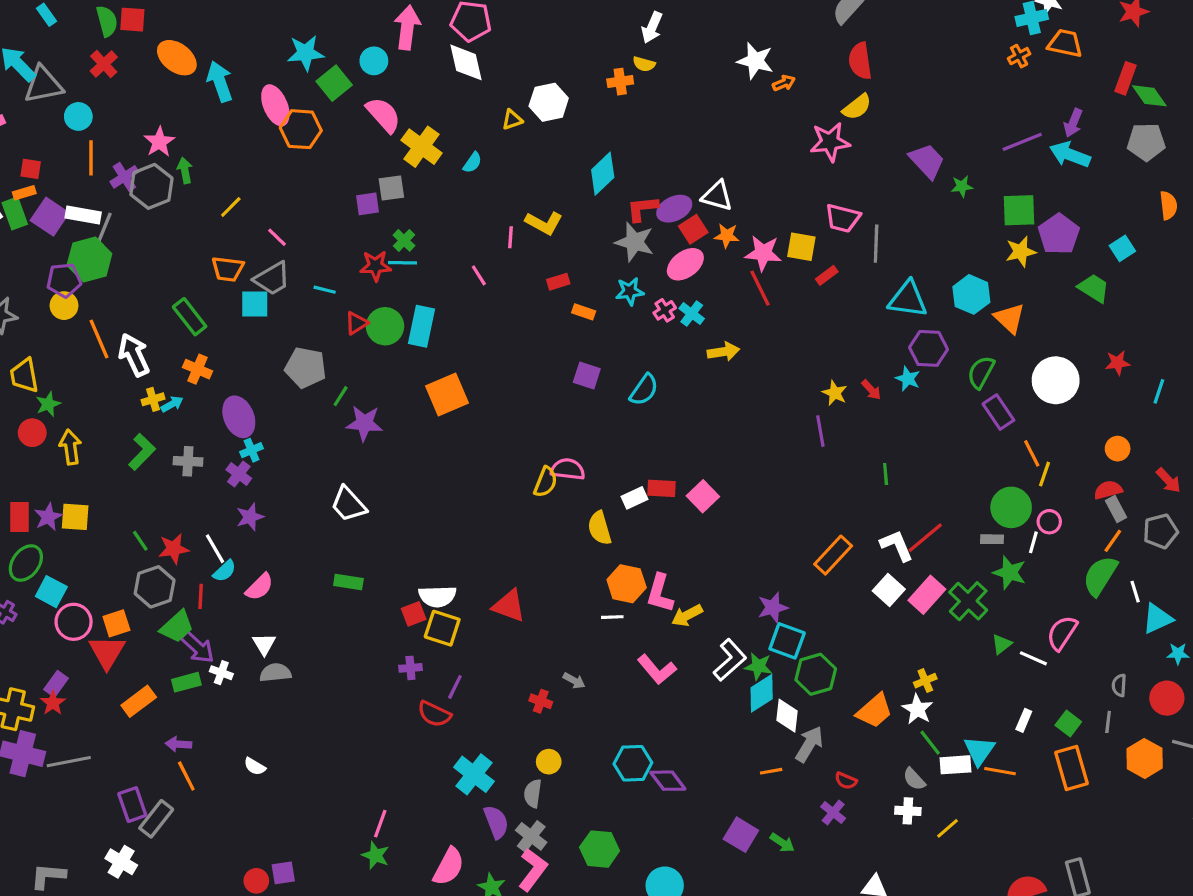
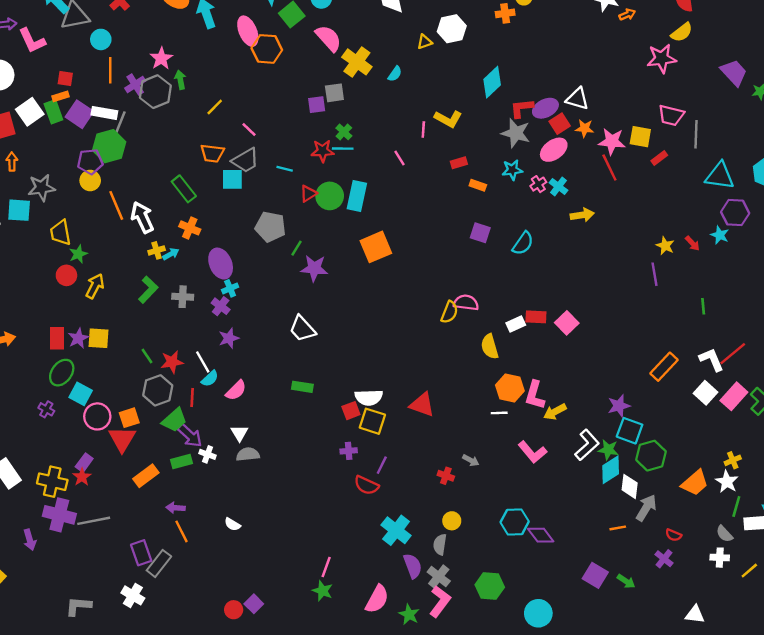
yellow arrow: (70, 447) -> (95, 286), turned 35
green line: (930, 743) -> (736, 507), turned 54
purple square: (283, 873) -> (254, 604), turned -36

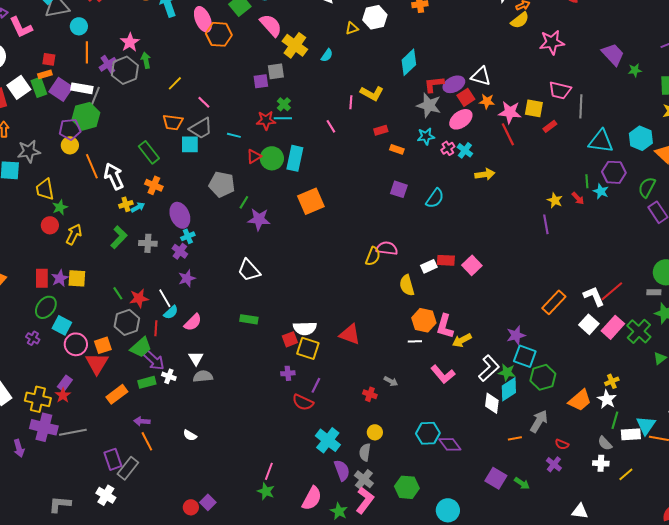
yellow semicircle: (682, 32) -> (520, 20), moved
green line: (703, 306) -> (587, 181), moved
white diamond: (630, 486) -> (492, 403), moved

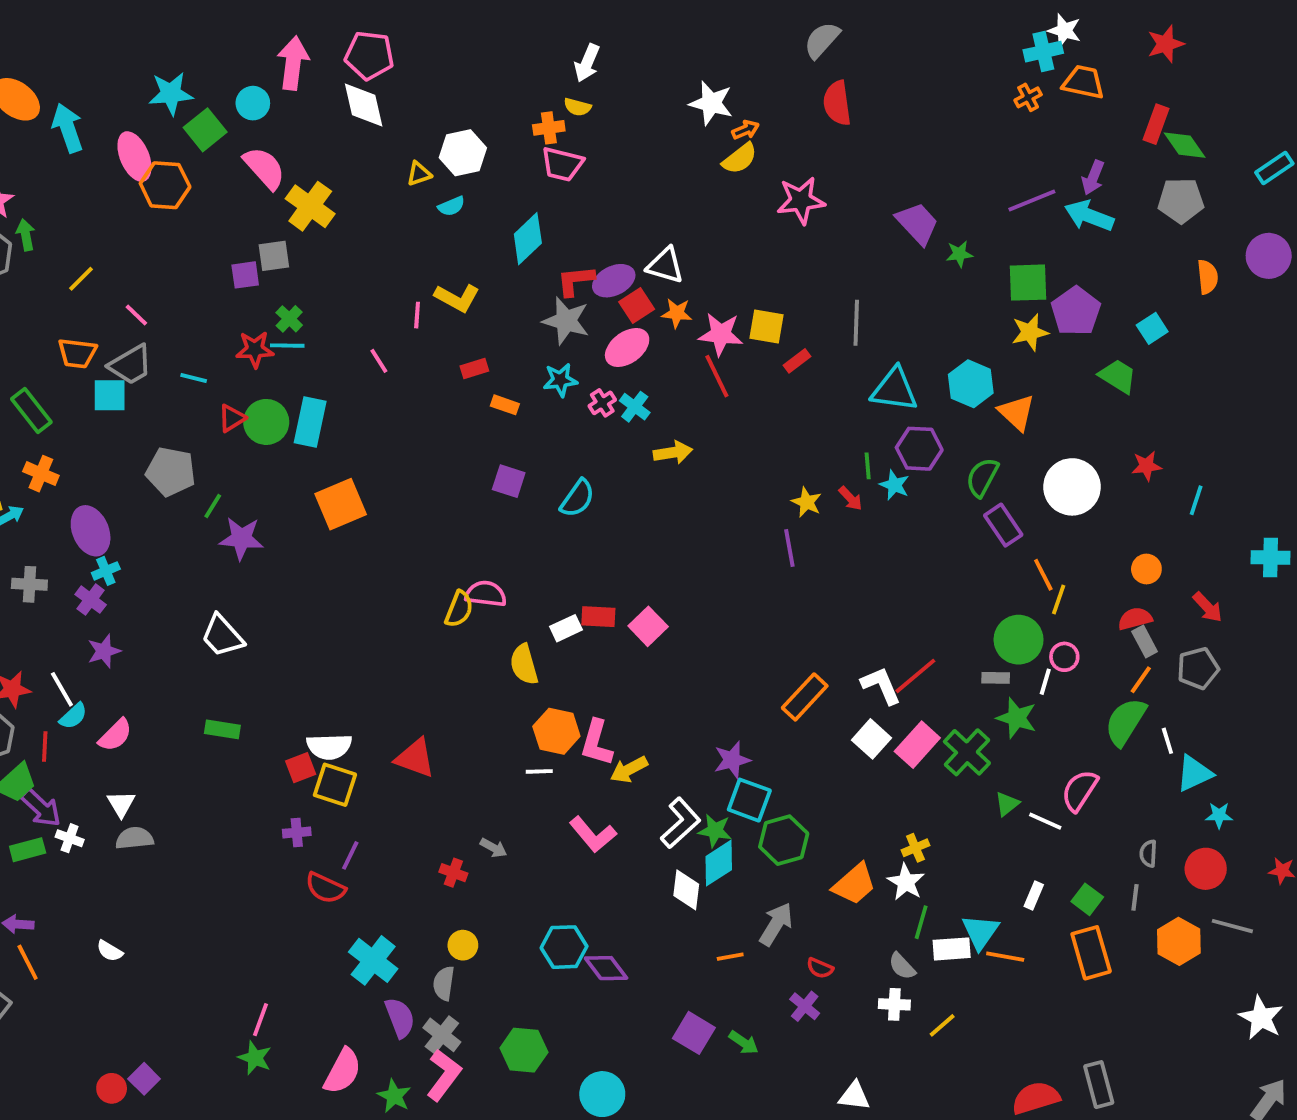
cyan semicircle: (327, 55) -> (451, 206), moved, turned 32
pink trapezoid: (560, 90) -> (562, 164), moved

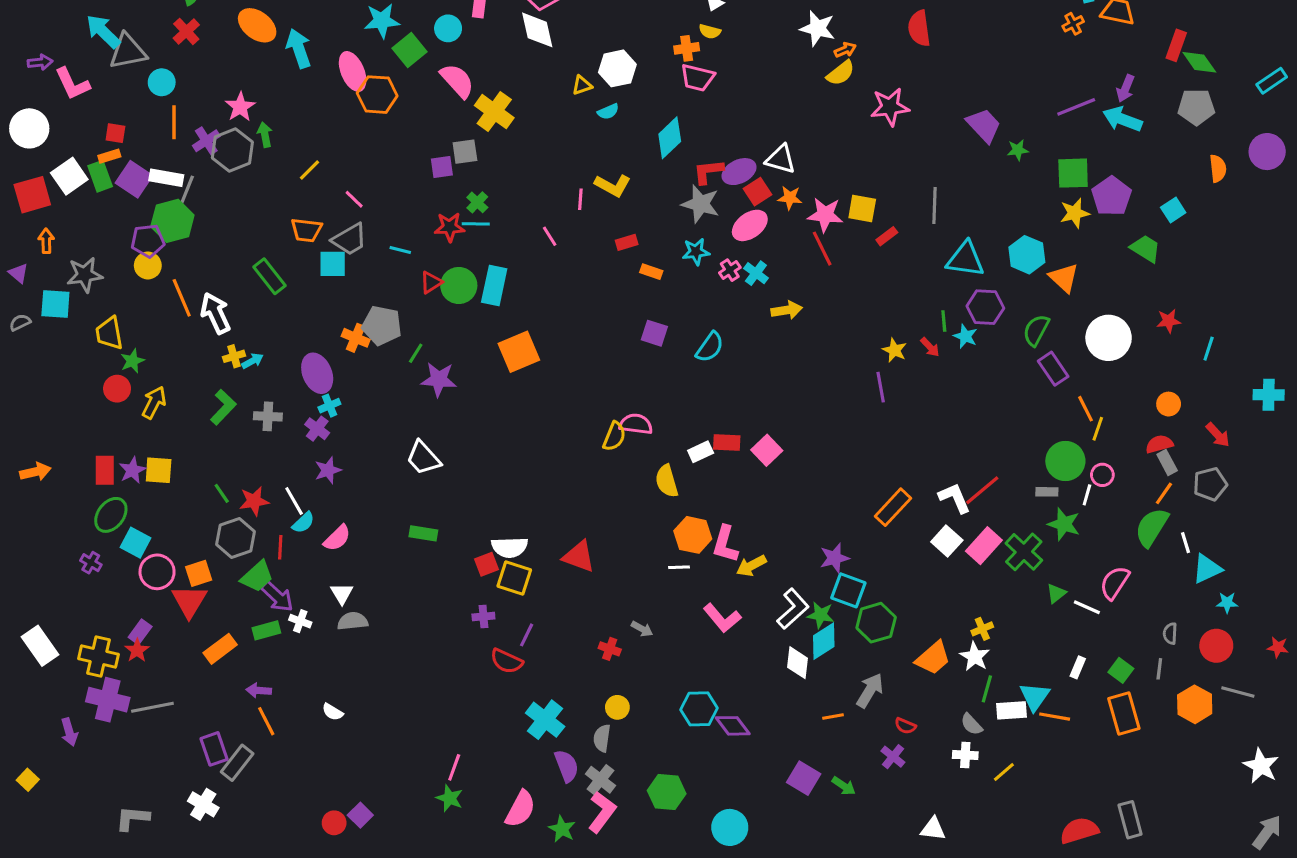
orange cross: (41, 474) -> (356, 338), moved

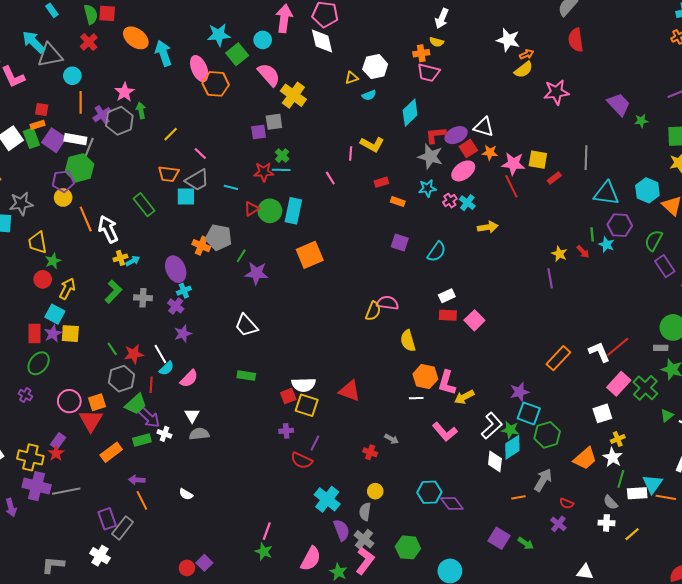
white rectangle: (701, 452) -> (447, 296), moved
white square: (947, 541) -> (602, 413), moved, turned 30
cyan square: (135, 543) -> (55, 314), moved

